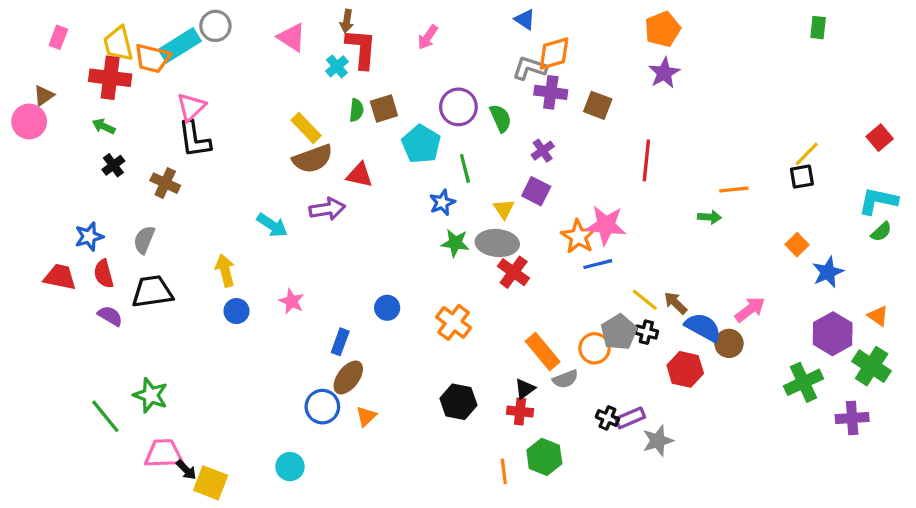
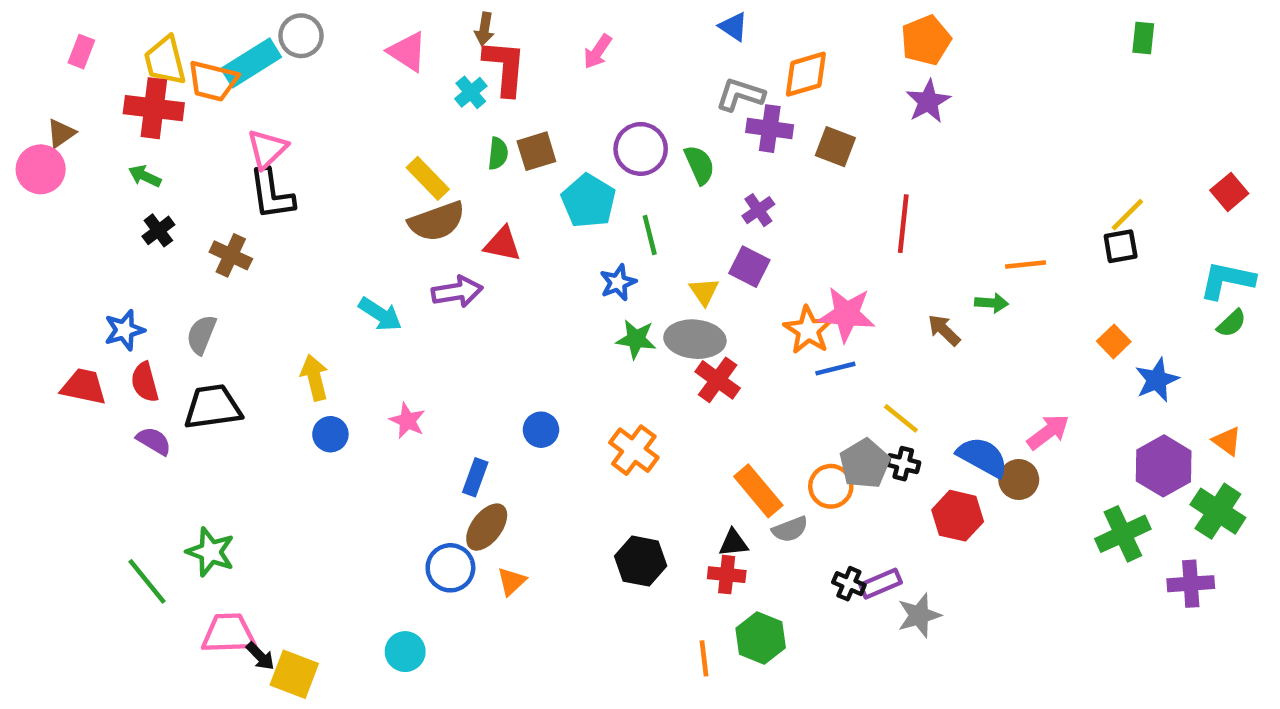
orange diamond: (554, 53) -> (806, 74), moved
brown arrow: (676, 303) -> (944, 330), moved
black triangle: (525, 389) -> (733, 543), turned 30

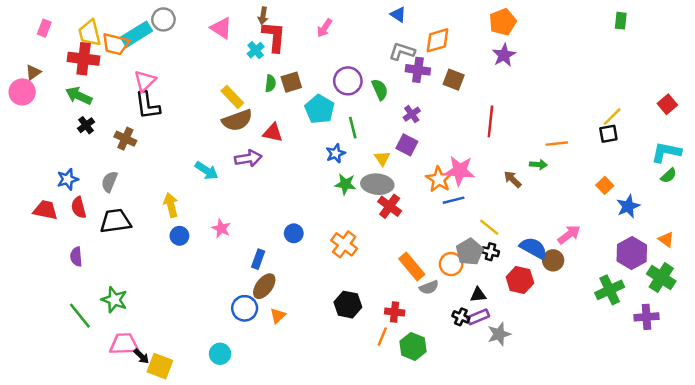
green arrow: (145, 176) -> (79, 96), size x1.5
purple semicircle: (154, 441) -> (76, 257), moved, turned -126
black triangle: (733, 543) -> (478, 295), moved
orange line: (704, 658) -> (382, 337), moved, turned 30

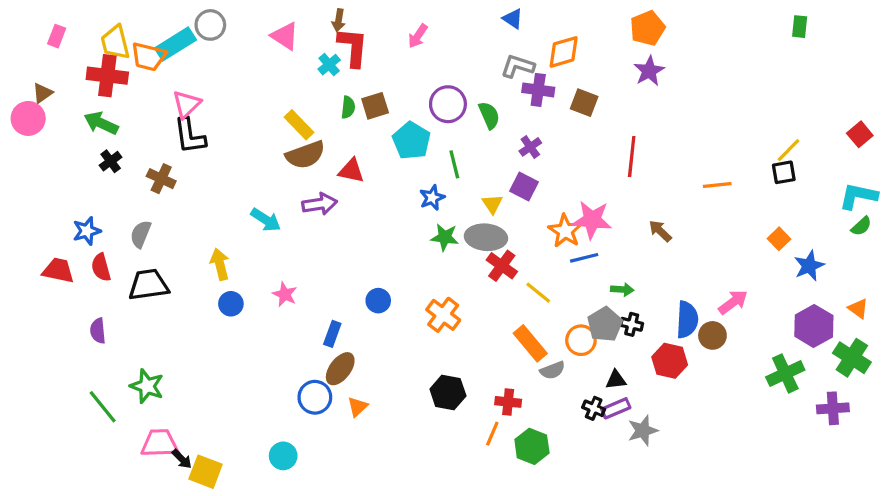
green arrow: (538, 164) -> (622, 290), moved
yellow line: (489, 227) -> (538, 293), moved
blue semicircle: (533, 248) -> (687, 320), turned 64

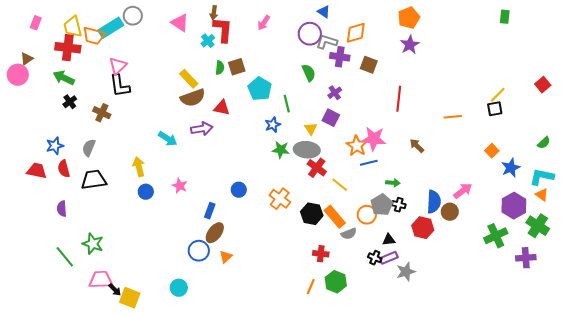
purple circle: (448, 104) -> (310, 34), moved
cyan L-shape: (858, 196) -> (542, 177), moved
black hexagon: (448, 392) -> (312, 214), moved
orange line: (492, 434) -> (311, 287), moved

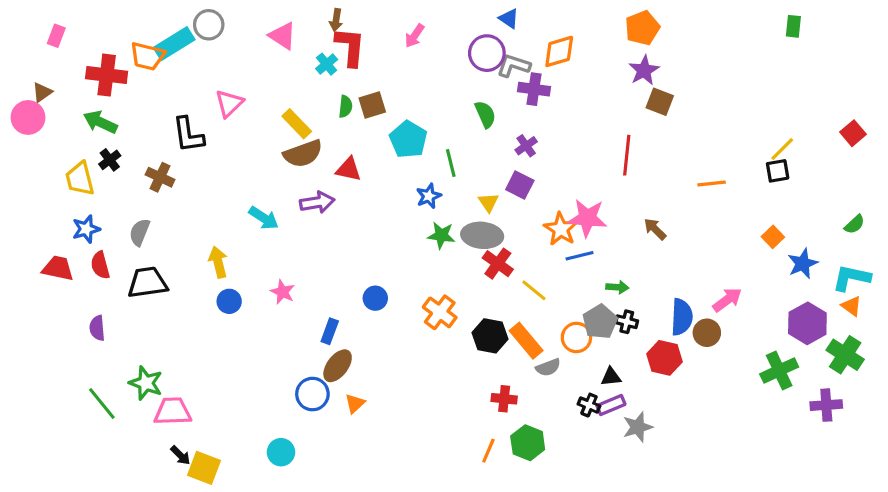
yellow trapezoid: (73, 27) -> (80, 179), moved
brown square: (369, 65) -> (660, 102), moved
pink triangle: (118, 66) -> (229, 103), moved
pink trapezoid: (101, 280) -> (173, 411), moved

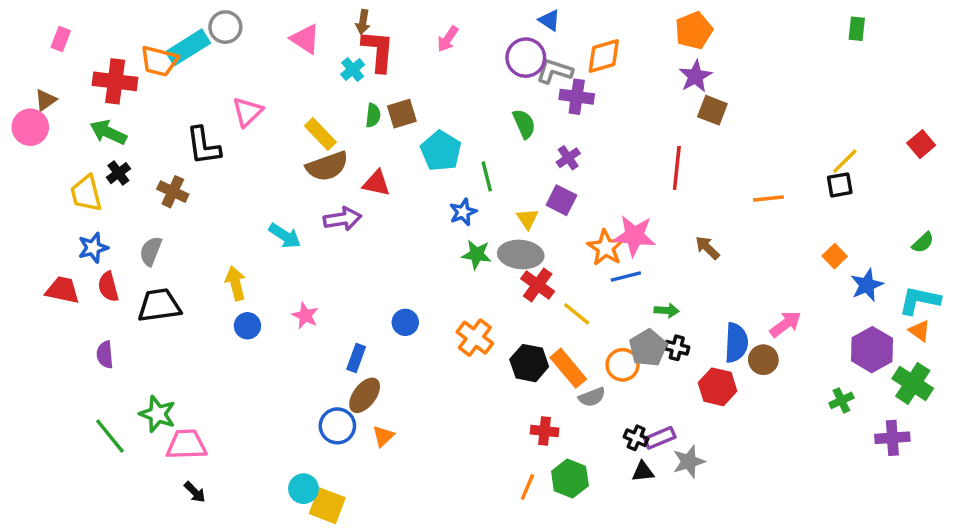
green cross: (779, 370) -> (841, 400), size x0.6
black triangle: (611, 377) -> (643, 472), moved
yellow square: (204, 468) -> (327, 506), moved

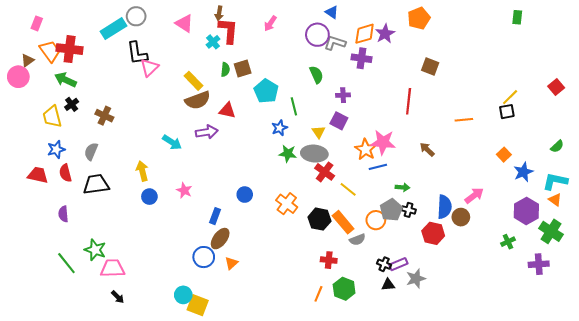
orange trapezoid: (159, 61) -> (50, 51), moved, turned -140
purple star: (695, 76) -> (385, 34), moved
purple cross: (577, 97) -> (361, 58), moved
black L-shape: (203, 146) -> (137, 53), moved
purple cross: (568, 158) -> (343, 95), turned 32

